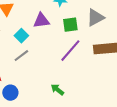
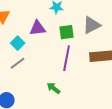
purple line: (70, 51) -> (67, 58), turned -30
green arrow: (57, 90) -> (54, 88), moved

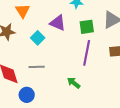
purple triangle: (38, 28) -> (58, 23), turned 30
gray line: (18, 63) -> (37, 67), moved, turned 35

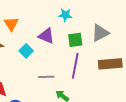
gray line: (37, 67) -> (46, 77), moved

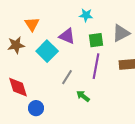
cyan square: (26, 51) -> (47, 51), size x1.5
gray line: (46, 77) -> (67, 77), turned -56

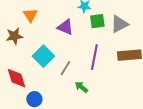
green square: (96, 40) -> (97, 21), moved
cyan square: (47, 51) -> (43, 56), moved

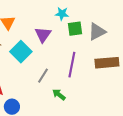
purple triangle: (65, 27) -> (43, 35), turned 42
cyan square: (43, 56) -> (21, 52), moved

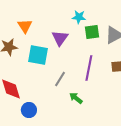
cyan square: (21, 52) -> (38, 55), turned -35

